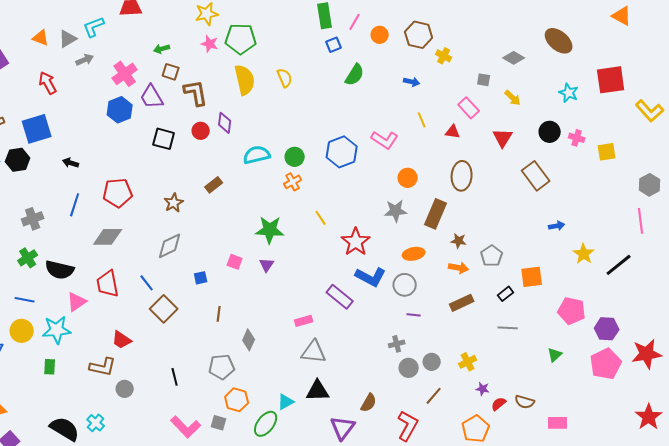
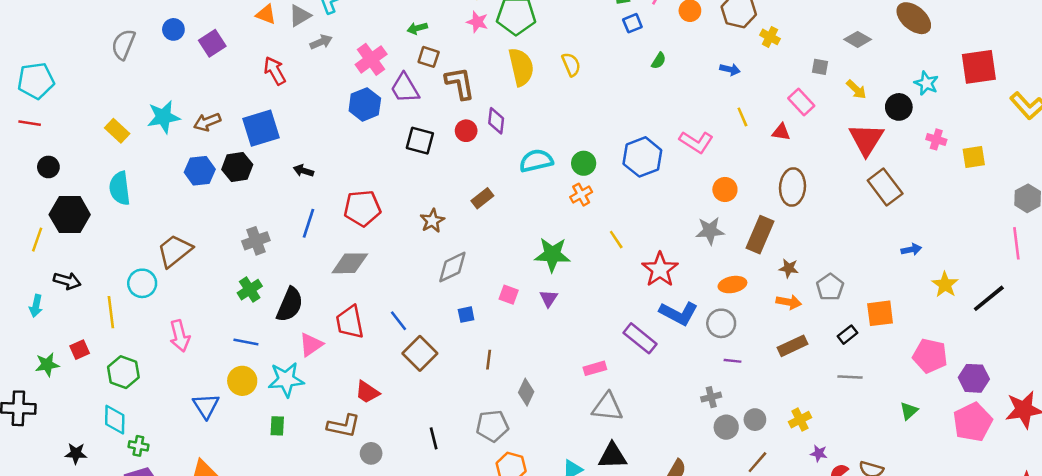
green semicircle: (355, 75) -> (659, 61), size x0.6
black circle: (550, 132) -> (899, 107), moved
red triangle: (503, 138) -> (866, 139), moved, size x1.4
gray diamond: (170, 246) -> (452, 267), moved
black semicircle: (60, 270) -> (290, 305), turned -80

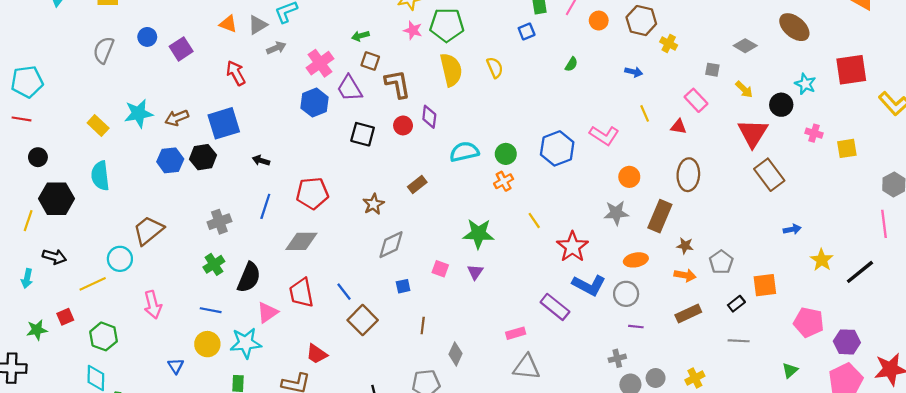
blue square: (632, 23) -> (527, 31), moved
yellow line: (111, 312) -> (93, 284), turned 72
blue triangle: (206, 406) -> (176, 366), size x0.7

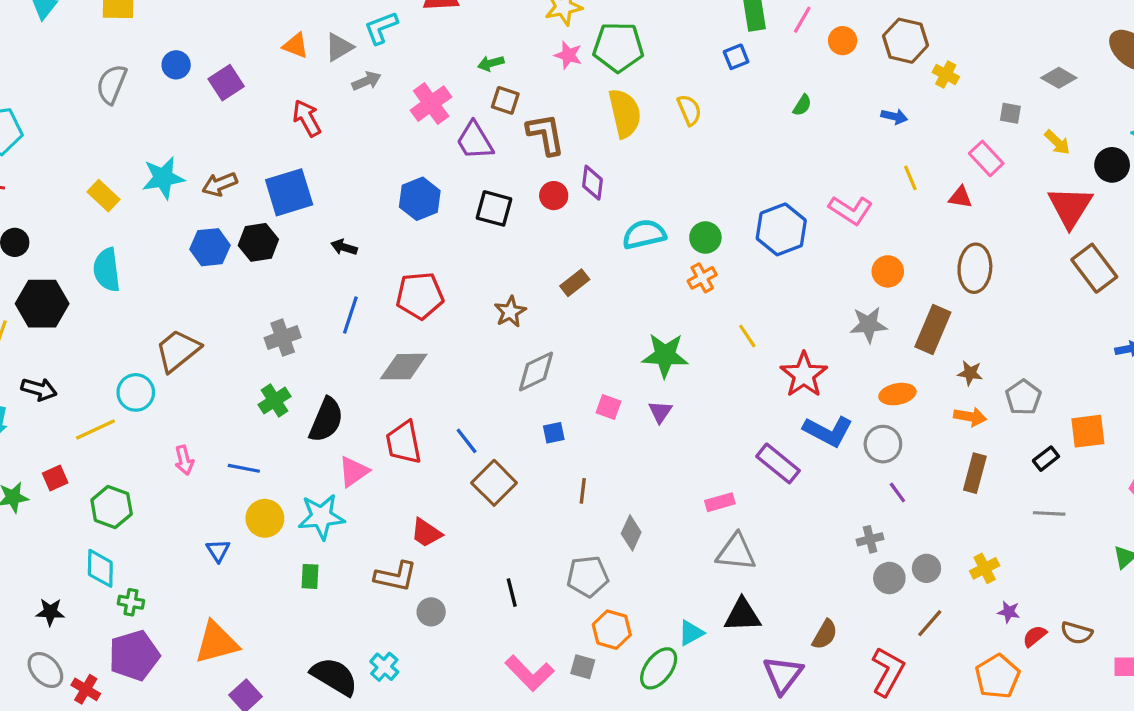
blue hexagon: (314, 103) -> (420, 199), moved
pink arrow: (153, 305) -> (184, 460), size x0.7
blue line: (211, 310) -> (244, 468), moved
brown rectangle: (688, 313) -> (975, 473), turned -50
purple line: (636, 327) -> (897, 492), turned 48

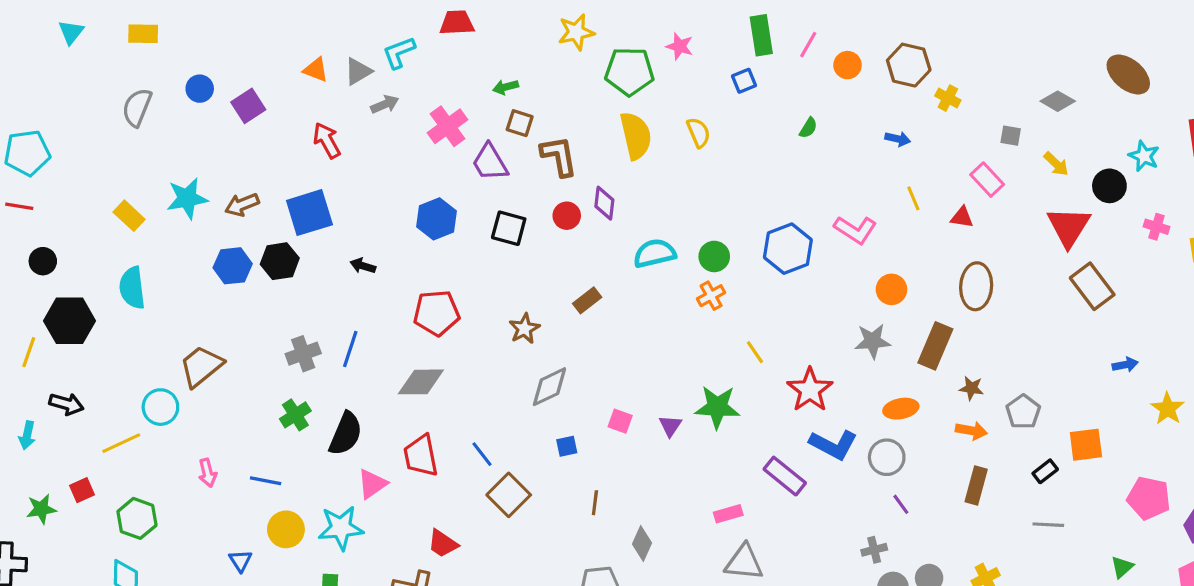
pink star: (568, 55) -> (680, 46), moved
blue line: (350, 315) -> (350, 349), moved
green star: (665, 355) -> (717, 407), moved

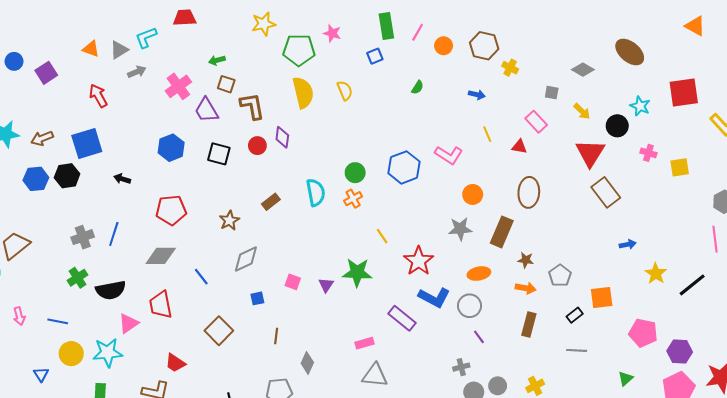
cyan semicircle: (655, 253) -> (316, 192), moved, turned 92
black semicircle: (346, 434) -> (111, 290), turned 56
blue line: (482, 454) -> (201, 277), moved

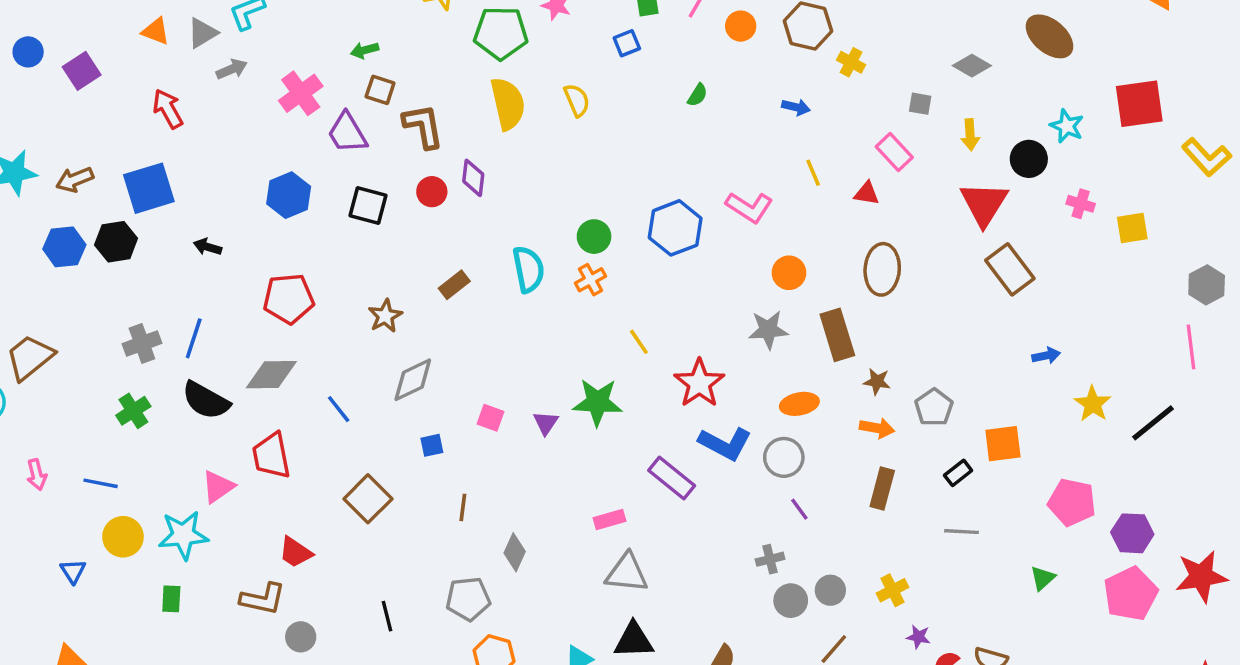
yellow arrow: (582, 111) -> (970, 135), turned 42
brown rectangle: (502, 232) -> (837, 335), turned -40
black semicircle: (111, 290) -> (206, 400), moved, turned 40

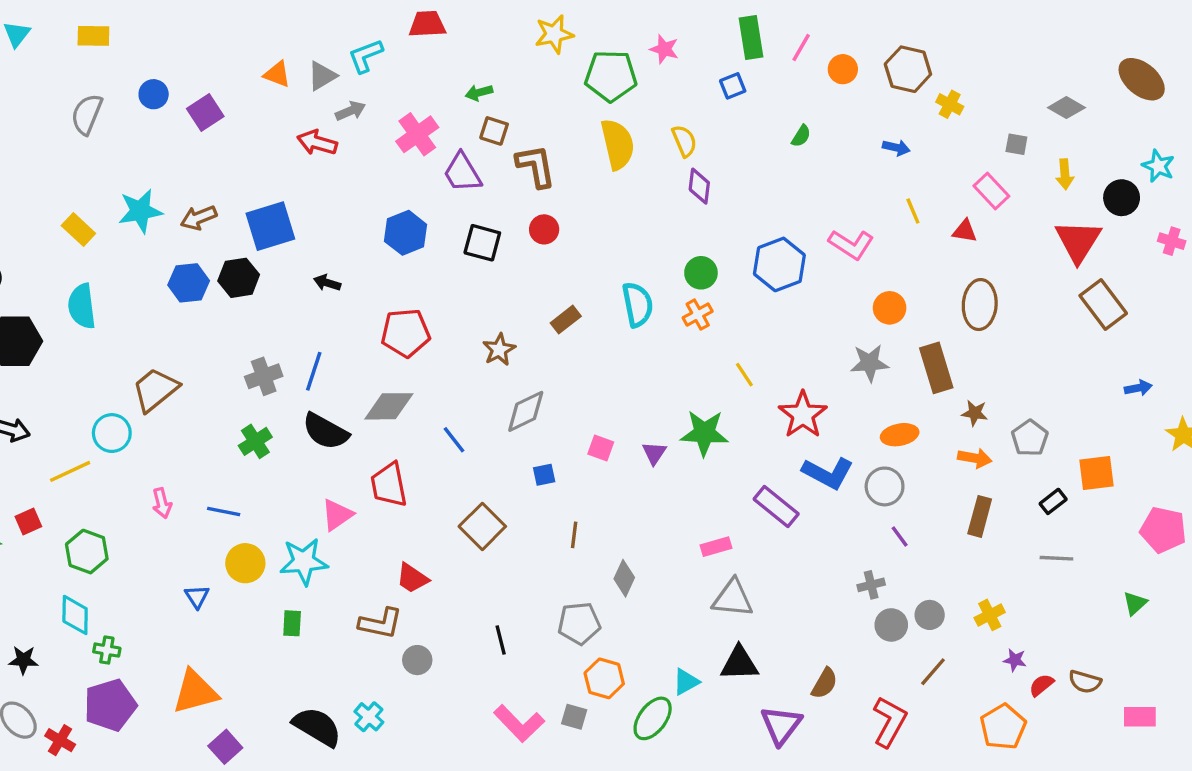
red arrow: (168, 109) -> (317, 143), moved, turned -45
purple diamond: (473, 178) -> (699, 186), moved

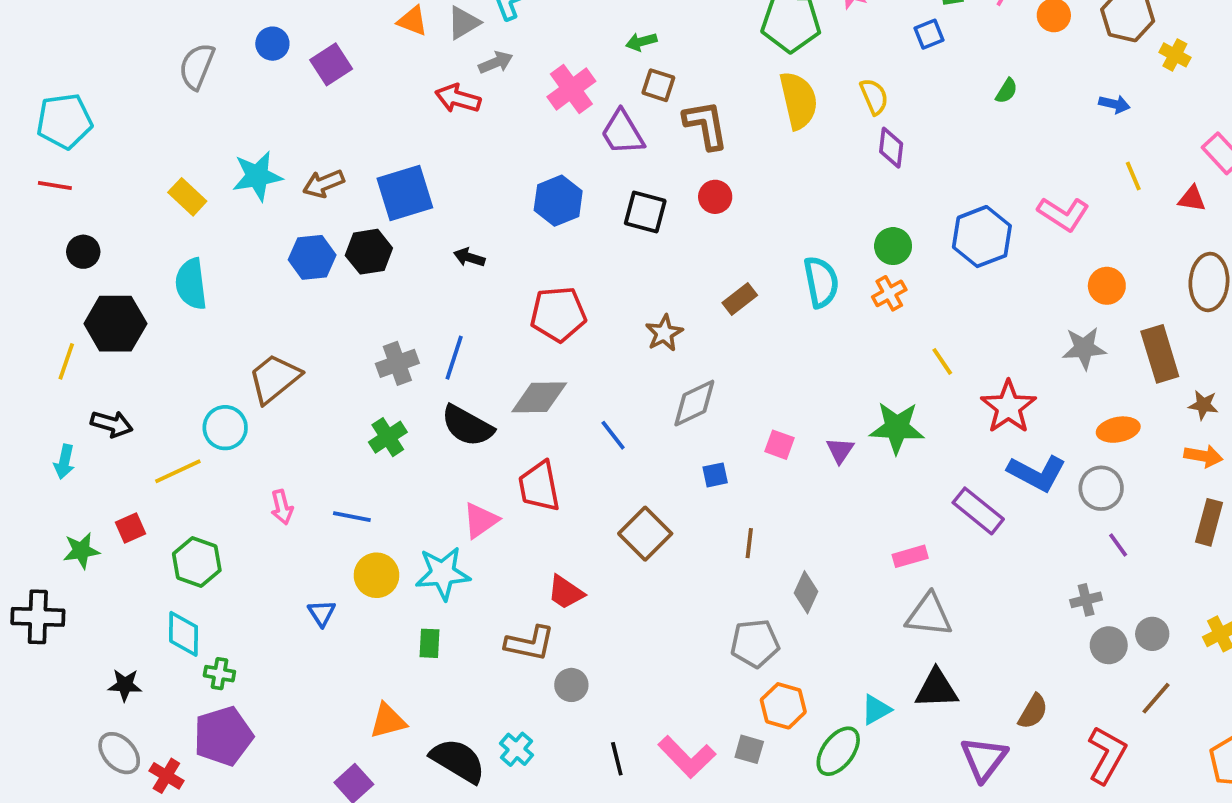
black line: (501, 640) -> (617, 759), moved
orange triangle: (195, 692) -> (388, 721), moved, size x0.7

